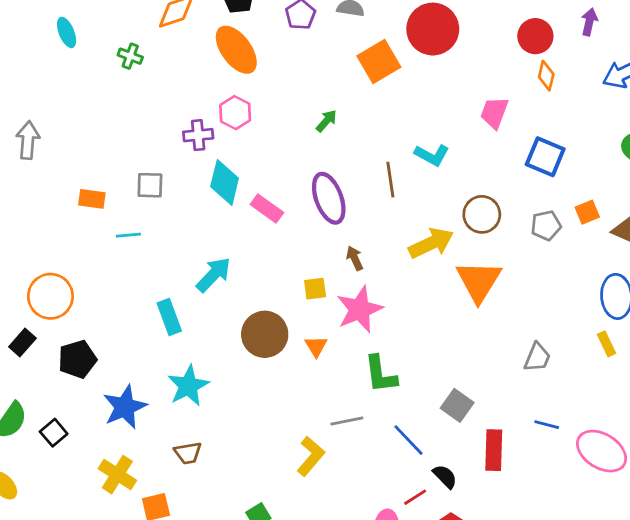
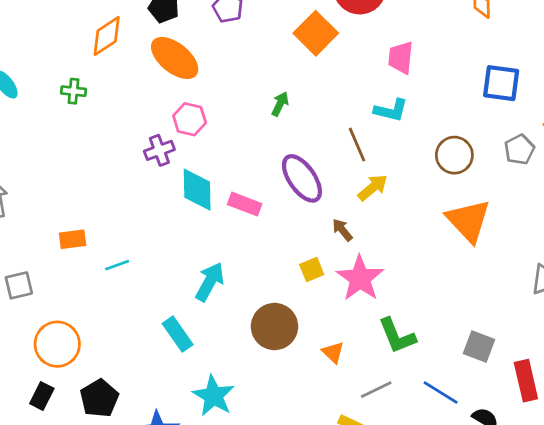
pink trapezoid: (494, 113) -> (401, 58), moved
gray square: (150, 185) -> (19, 285), moved
yellow arrow: (431, 243) -> (373, 188), moved, size x0.7
orange triangle: (316, 346) -> (333, 352), moved

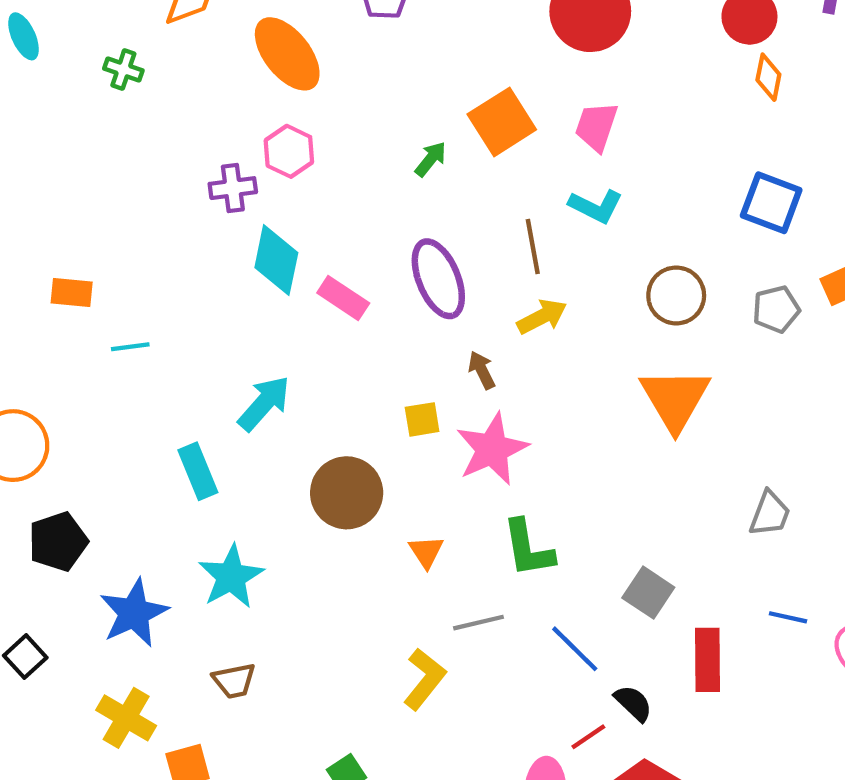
orange square: (316, 33) -> (502, 122), moved
pink trapezoid: (401, 58) -> (596, 126), moved

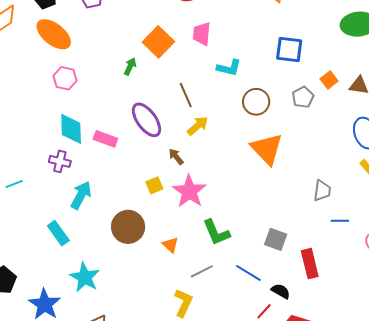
purple cross: (233, 188) -> (60, 161), moved, turned 35
cyan L-shape: (596, 206) -> (229, 68), moved
blue line: (788, 617) -> (340, 221), moved

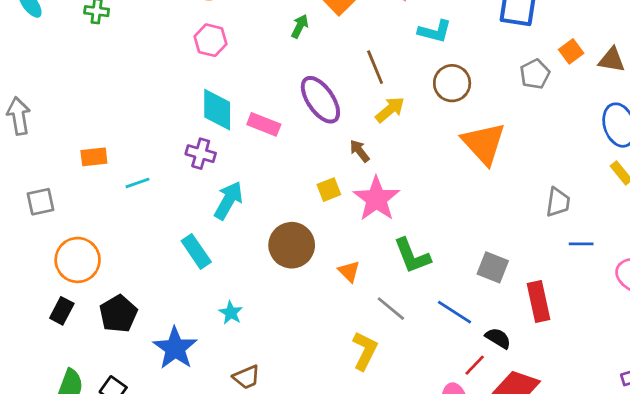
brown circle: (256, 102) -> (452, 83), moved
gray line: (202, 271) -> (391, 309), turned 65
cyan star: (85, 277) -> (231, 313), size x0.6

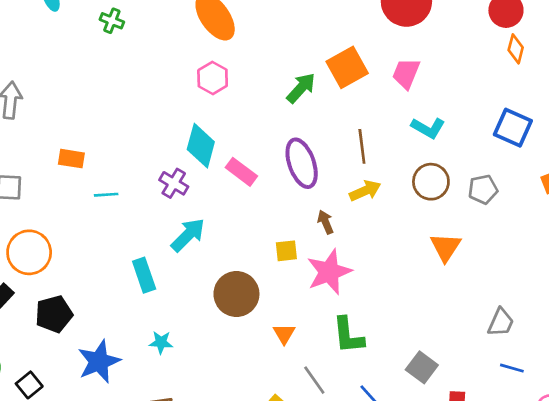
green arrow: (300, 26) -> (301, 88), size x1.4
gray pentagon: (535, 74) -> (483, 189), moved
orange triangle: (484, 143) -> (446, 247), size x0.7
cyan star: (231, 313) -> (161, 342), turned 30

